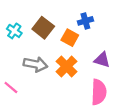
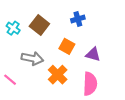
orange square: (70, 38) -> (67, 46), moved
orange cross: (67, 66) -> (58, 75), moved

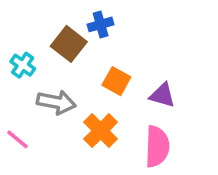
blue cross: (78, 19) -> (101, 24), moved
cyan cross: (13, 28) -> (23, 65), moved

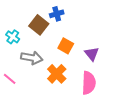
purple triangle: (162, 95) -> (92, 54), turned 35

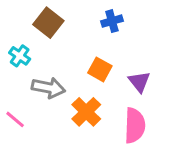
blue cross: (57, 14) -> (112, 21), moved
brown square: (39, 25) -> (48, 23), moved

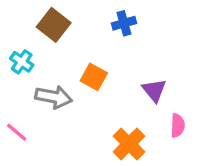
orange square: (100, 69) -> (94, 77), moved
orange cross: (86, 112) -> (129, 144), moved
pink semicircle: (135, 125) -> (178, 125), moved, size x0.6

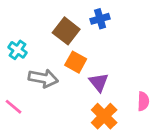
brown square: (54, 25) -> (66, 31), moved
purple triangle: (154, 90) -> (99, 82), moved

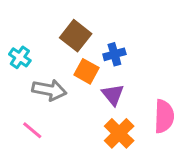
blue cross: (100, 19) -> (114, 54), moved
pink semicircle: (143, 101) -> (164, 116), size x1.5
pink line: (13, 107) -> (32, 130), moved

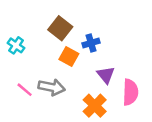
gray arrow: (49, 90) -> (52, 87), moved
purple triangle: (113, 95) -> (106, 75), moved
pink line: (32, 130) -> (25, 90), moved

